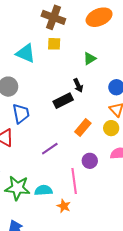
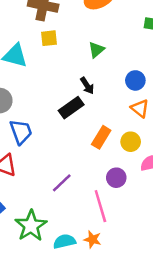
yellow circle: (111, 128) -> (131, 142), moved
purple line: (50, 149) -> (62, 183), moved
green star: (17, 188) -> (31, 226), turned -30
cyan semicircle: (43, 190) -> (64, 241), moved

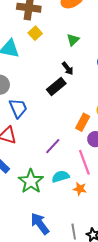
yellow square: (49, 38) -> (35, 33), turned -32
orange rectangle: (101, 137) -> (83, 122), moved
cyan semicircle: (64, 241) -> (61, 177), moved

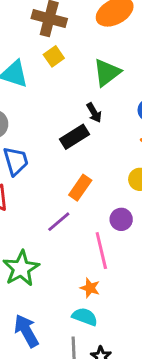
green triangle: (73, 40) -> (107, 73), size x1.5
orange rectangle: (83, 122) -> (80, 188), moved
cyan semicircle: (61, 177) -> (85, 317), moved, turned 30

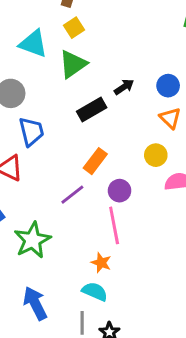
green triangle: (107, 73) -> (73, 64), moved
black arrow: (94, 113) -> (124, 87), moved, turned -96
purple circle: (121, 219) -> (120, 191), moved

